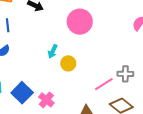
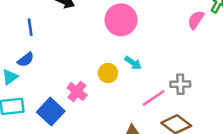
cyan arrow: (53, 51) -> (133, 63), moved, turned -80
pink cross: (46, 100) -> (77, 91), moved

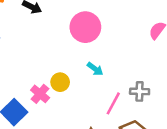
yellow circle: (108, 73) -> (60, 82), moved
pink line: (154, 98) -> (113, 103), turned -30

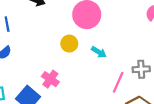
yellow circle: (60, 82) -> (69, 44), moved

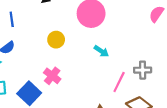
yellow circle: (69, 44) -> (56, 40), moved

